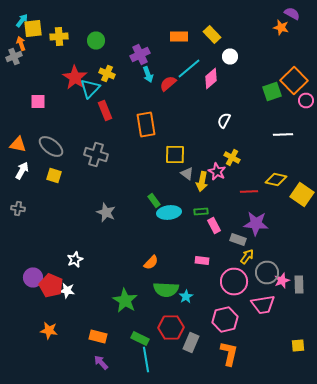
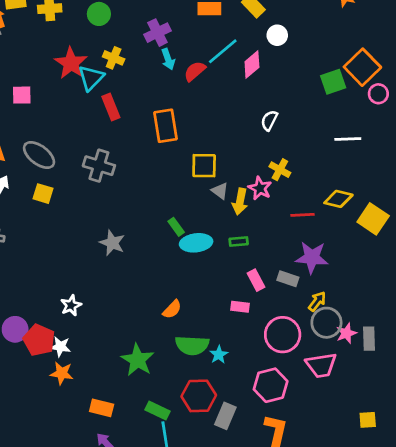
pink rectangle: (214, 226) -> (256, 280), moved
yellow arrow: (247, 256) -> (317, 301), moved
orange star: (49, 330) -> (62, 373), moved

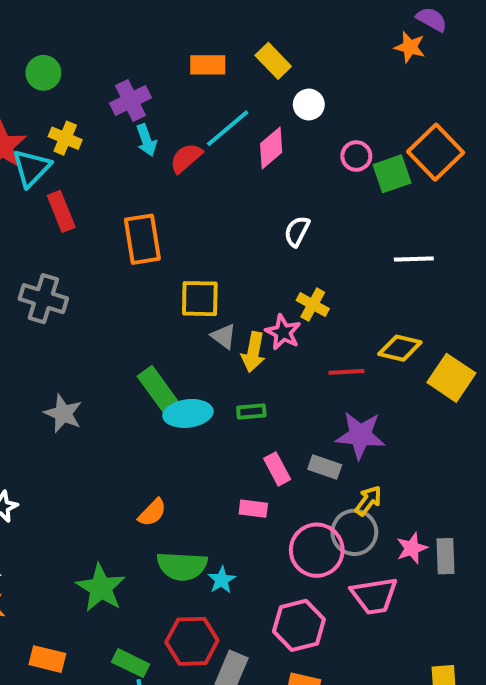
pink circle: (378, 94) -> (356, 156), moved
green rectangle: (176, 227) -> (158, 390), size x1.6
gray circle: (326, 323) -> (354, 532), moved

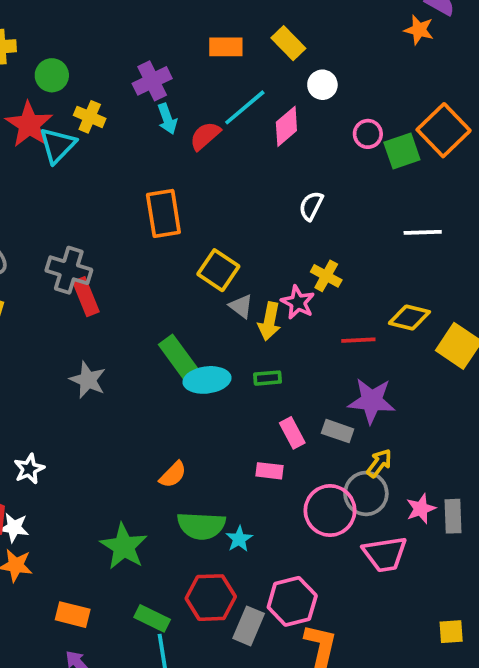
green circle: (43, 73) -> (52, 75), moved
red rectangle: (61, 211) -> (86, 297), moved
yellow square: (200, 299) -> (218, 270), turned 33
pink hexagon: (299, 625) -> (292, 601), moved

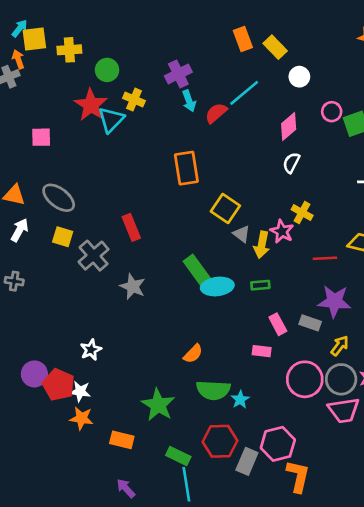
orange rectangle: (226, 47) -> (243, 39), moved, turned 70
pink diamond: (286, 126) -> (289, 126), moved
gray cross: (69, 270) -> (94, 256), moved, turned 32
gray circle: (366, 493) -> (341, 379), moved
orange rectangle: (73, 615) -> (122, 440), moved

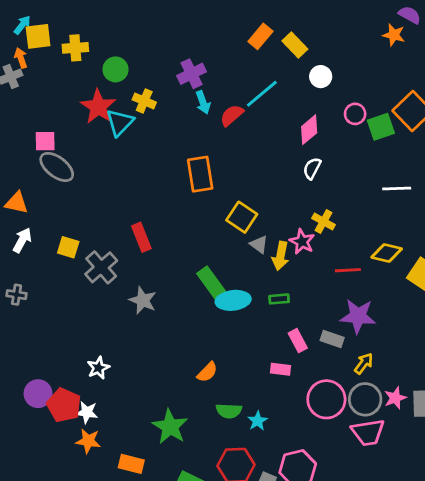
orange rectangle: (243, 39) -> (260, 36), turned 60
gray ellipse: (59, 198) -> (57, 167), moved
green semicircle: (213, 390) -> (229, 411), size x0.7

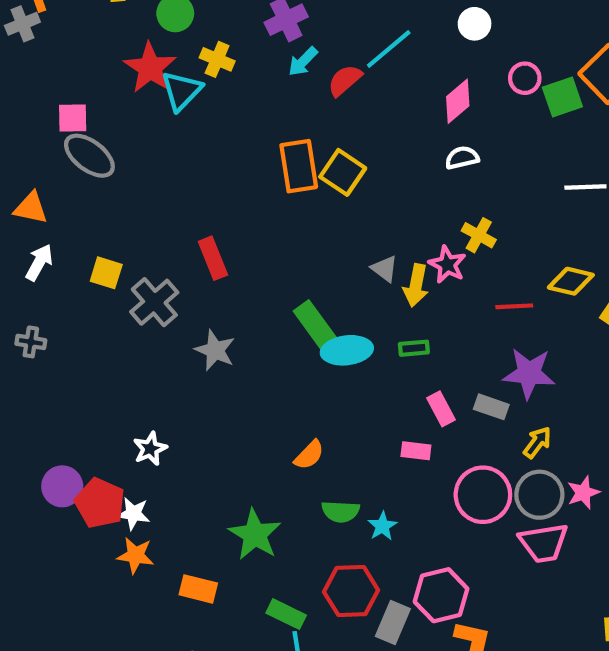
cyan arrow: (203, 102) -> (303, 61), turned 65
white semicircle: (312, 168) -> (462, 158), turned 50
yellow square: (242, 217) -> (343, 172), moved

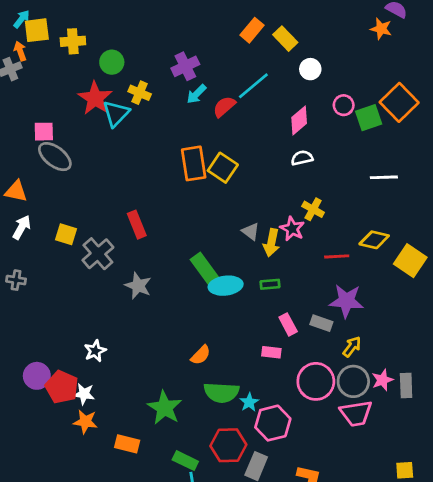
green semicircle: (341, 511) -> (221, 393), size x1.4
pink hexagon: (441, 595) -> (273, 423), moved

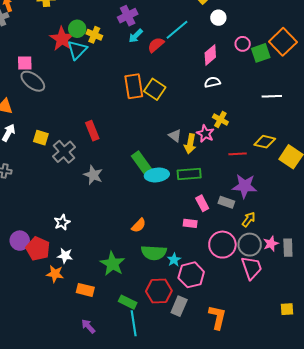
green circle: (112, 62) -> (77, 29), moved
green rectangle: (270, 284) -> (189, 174), size x1.6
white star: (84, 394) -> (65, 256), moved
pink trapezoid: (356, 413) -> (252, 268), turned -100

